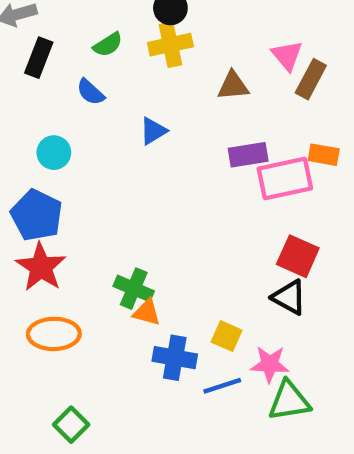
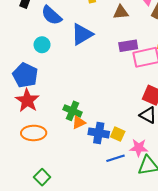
blue semicircle: (91, 92) -> (51, 15), size x1.5
blue triangle: (153, 131) -> (82, 34), size x1.6
cyan circle: (54, 153) -> (42, 45), moved
orange triangle: (147, 312) -> (79, 122), turned -40
blue cross: (175, 358) -> (99, 133), moved

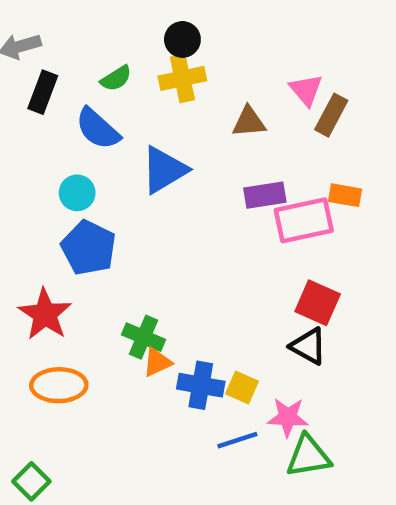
blue pentagon: (25, 75) -> (89, 248), moved
green square: (42, 177) -> (31, 481), moved

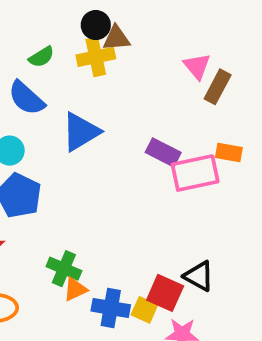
brown triangle: (249, 122) -> (116, 38), moved
purple rectangle: (265, 195) -> (163, 152), turned 36
red square: (318, 303) -> (165, 293), moved

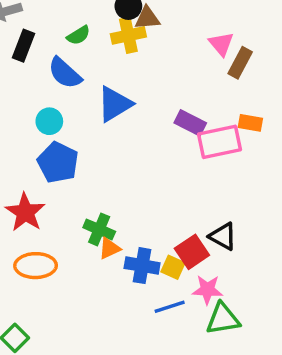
red square: (165, 293) -> (192, 252), turned 32

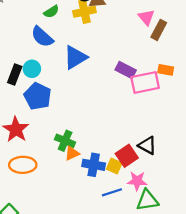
black rectangle: (24, 46) -> (15, 75), moved

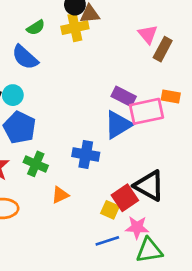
blue triangle: (75, 57) -> (118, 125), moved
green cross: (65, 141) -> (36, 164), moved
black triangle: (147, 145) -> (149, 186), size x1.4
blue cross: (94, 165) -> (86, 154), moved

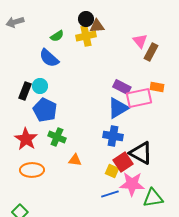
blue cross: (86, 154) -> (113, 136), moved
orange triangle: (60, 195) -> (75, 160), turned 32
pink star: (137, 227) -> (132, 184), size x1.4
green triangle: (149, 250) -> (153, 198), moved

